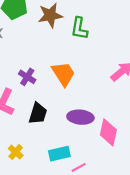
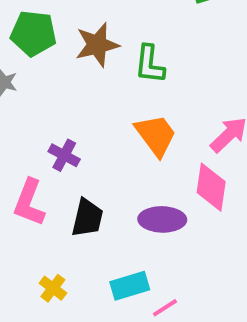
orange trapezoid: (63, 74) -> (156, 135), moved
pink diamond: (108, 132) -> (211, 187), moved

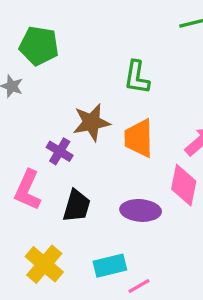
brown star: (97, 45) -> (91, 122), moved
orange trapezoid: (156, 135) -> (139, 138), turned -147
yellow cross: (53, 288) -> (44, 264), size x1.6

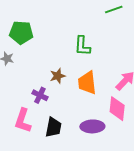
brown star: (91, 122) -> (58, 76), size x0.7

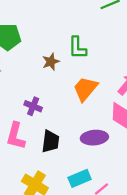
brown star: (58, 76) -> (51, 62), moved
orange trapezoid: (87, 83) -> (85, 89), turned 50

